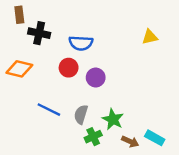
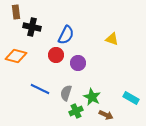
yellow triangle: (150, 37) -> (112, 39), moved, turned 32
blue semicircle: (81, 43) -> (66, 35), turned -66
cyan rectangle: (155, 138) -> (131, 98), moved

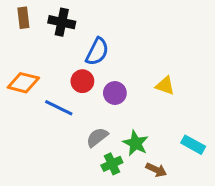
black cross: (32, 27) -> (62, 22), moved
yellow triangle: (112, 39) -> (165, 86), moved
blue line: (40, 89) -> (59, 108), moved
gray semicircle: (66, 93) -> (97, 137), turned 35

